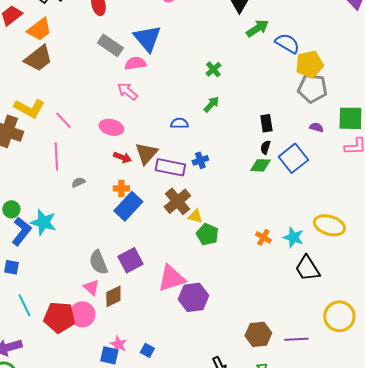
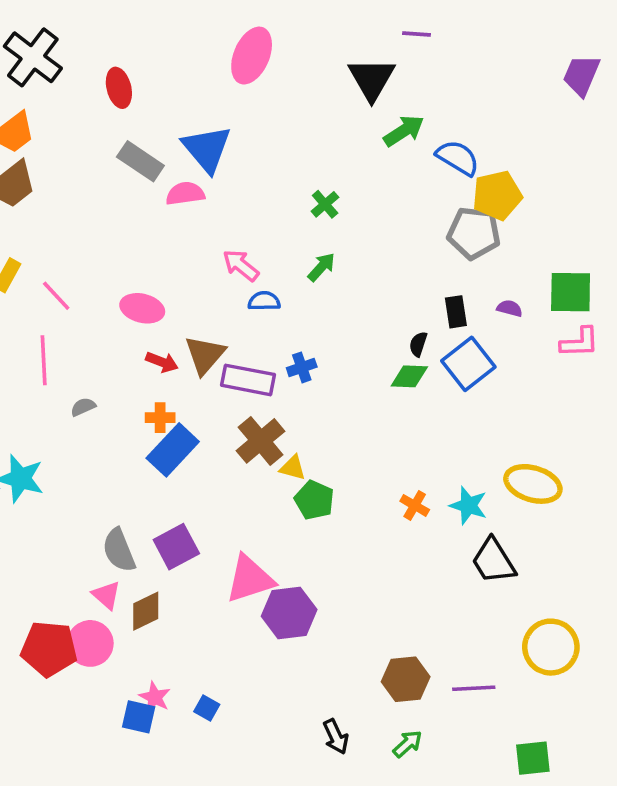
gray pentagon: (312, 88) -> (474, 233), moved
pink arrow: (127, 91) -> (241, 265), moved
black rectangle: (266, 123) -> (456, 312), moved

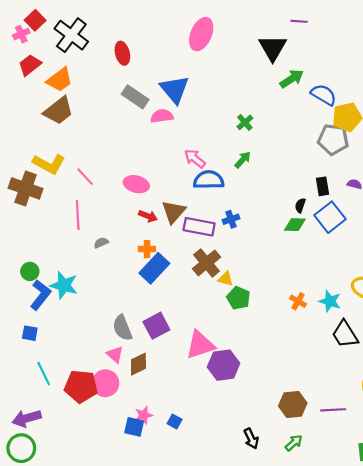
blue semicircle: (264, 301) -> (209, 180), size x1.6
pink star: (155, 697) -> (144, 415), turned 30

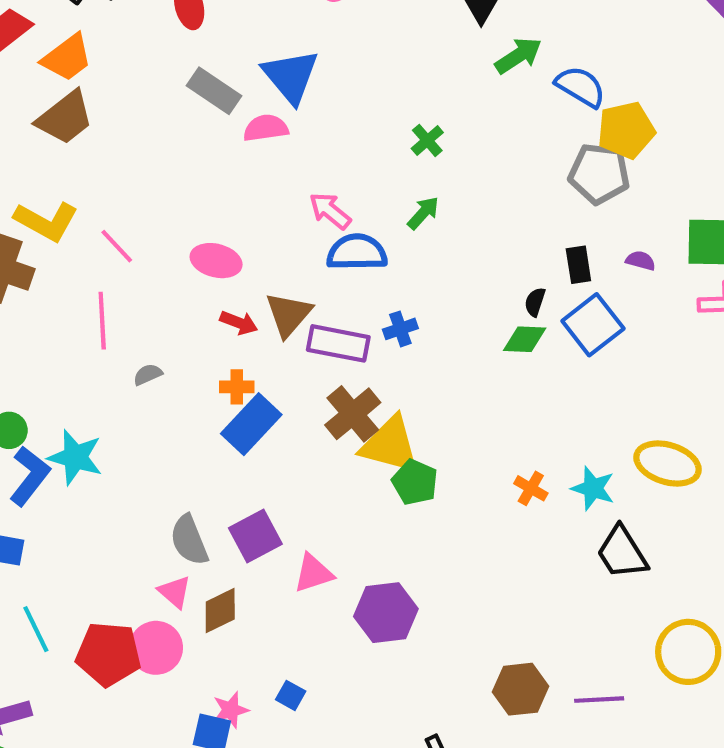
yellow triangle: (226, 279) -> (390, 445), size x2.0
pink triangle: (200, 345) -> (313, 573), moved, size x0.7
blue square: (175, 422) -> (291, 695), moved

